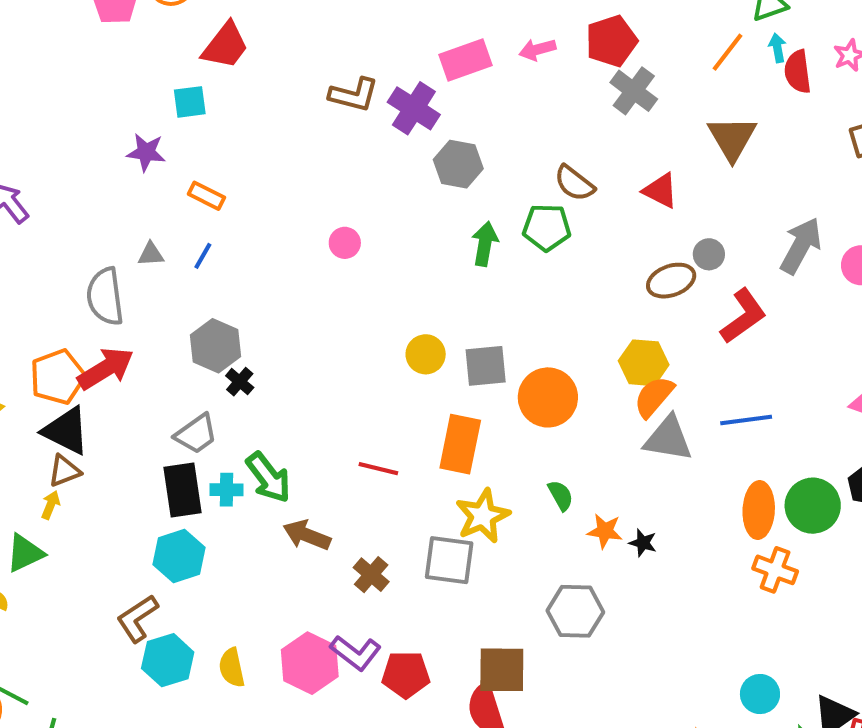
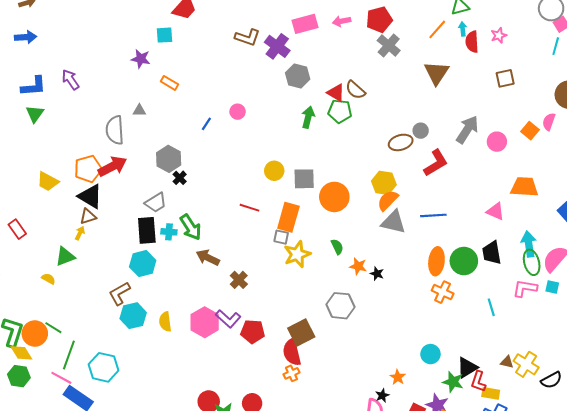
red triangle: (660, 191) -> (336, 93), moved
blue line: (203, 256) -> (206, 124), moved
red line: (378, 469) -> (250, 208), moved
gray square: (449, 560) -> (281, 237), moved, size x0.6
brown square: (502, 670) -> (301, 333), turned -32

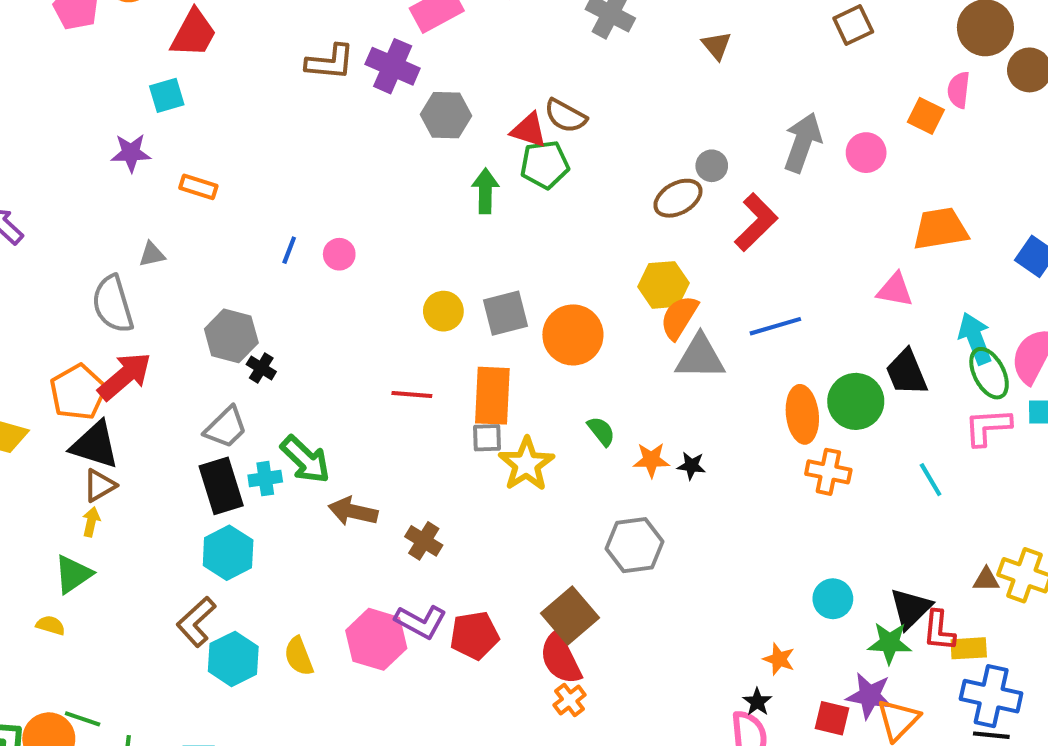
brown triangle: (437, 73) -> (717, 46), size x0.6
pink circle: (238, 112) -> (339, 254), moved

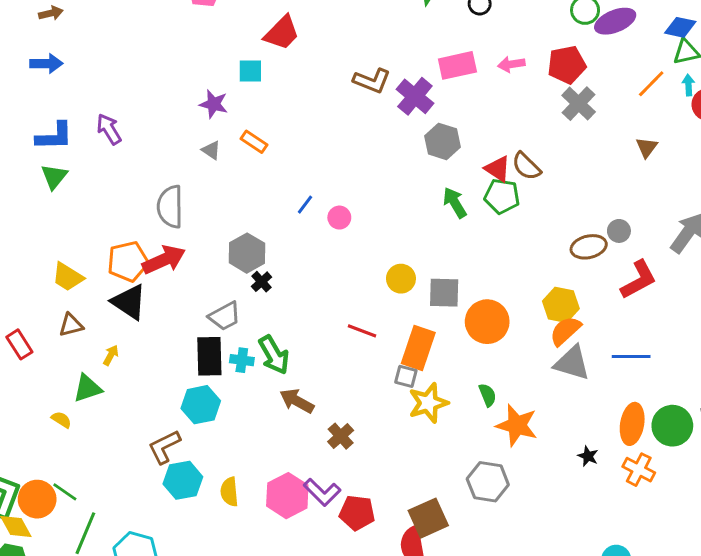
green arrow: (485, 191) -> (455, 203), turned -48
gray triangle: (152, 254) -> (211, 150), moved, turned 30
orange star: (651, 460) -> (517, 425), size x1.6
black star: (691, 466) -> (588, 456), moved
brown triangle: (100, 485) -> (71, 325), moved

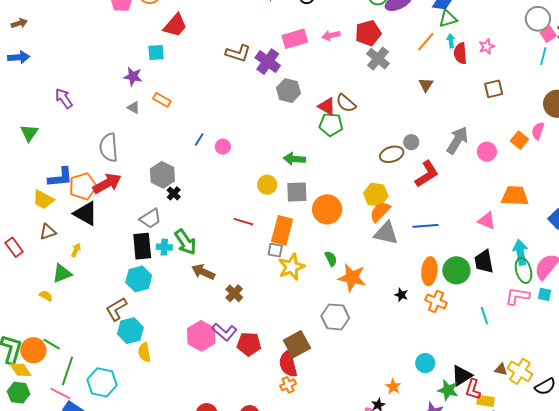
blue L-shape: (54, 136) -> (60, 177), moved
green arrow: (455, 203) -> (294, 159), moved, turned -50
yellow semicircle: (229, 492) -> (144, 352), moved

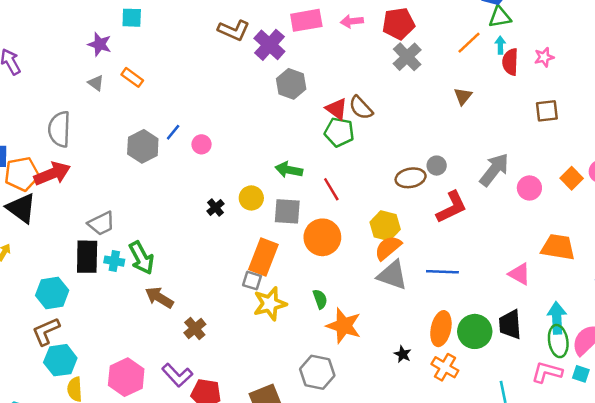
gray hexagon: (162, 175) -> (143, 146), moved
black cross: (174, 193) -> (215, 207), moved
red line: (243, 222) -> (331, 189), moved, turned 36
cyan hexagon: (139, 279) -> (52, 293), moved
pink hexagon: (201, 336) -> (126, 377), moved

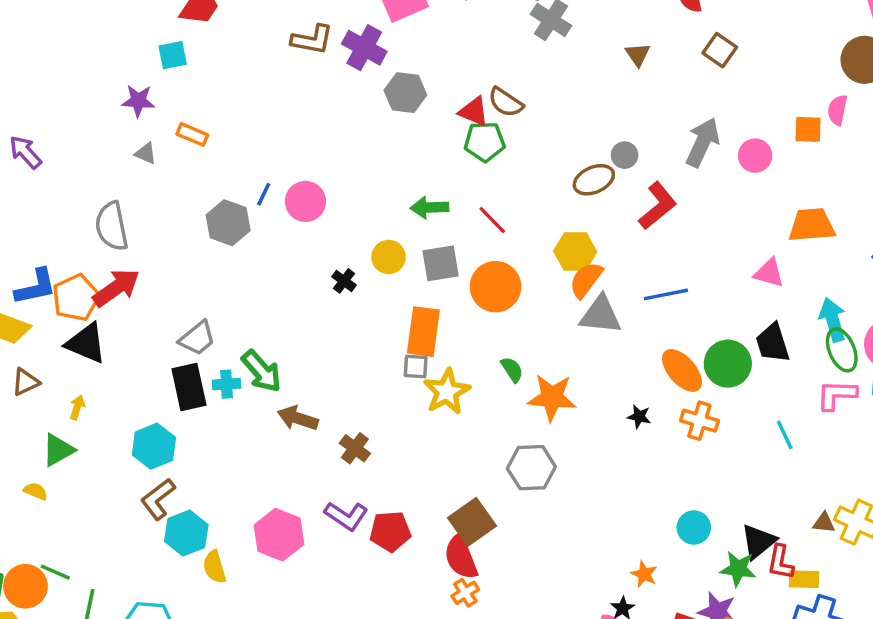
brown square: (547, 111) -> (720, 50), moved, turned -35
pink circle: (202, 144) -> (305, 201), size x1.5
orange square: (572, 178) -> (808, 129), turned -30
orange ellipse: (441, 329) -> (682, 370), turned -40

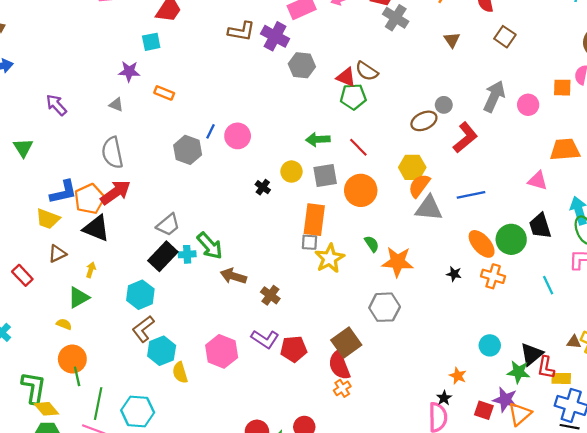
gray triangle: (146, 153) -> (116, 105), moved
black rectangle: (189, 387) -> (163, 256), turned 56
green line: (55, 572) -> (77, 376), turned 54
orange circle: (25, 586) -> (72, 359), moved

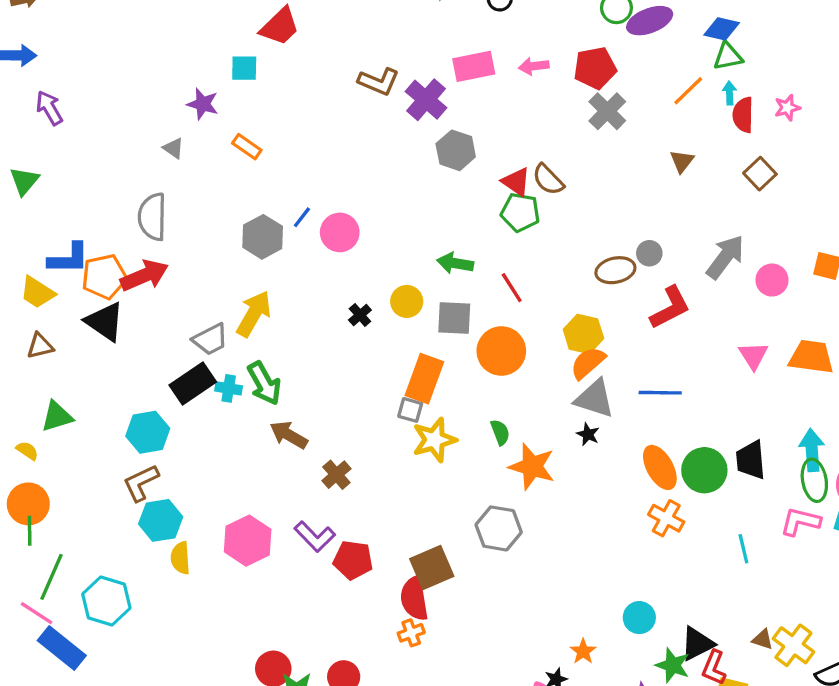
purple arrow: (56, 105) -> (49, 108), moved
pink triangle: (538, 181) -> (753, 356), moved, turned 30
yellow arrow: (91, 270) -> (254, 314), moved, size x2.0
black star: (454, 274) -> (588, 434), moved

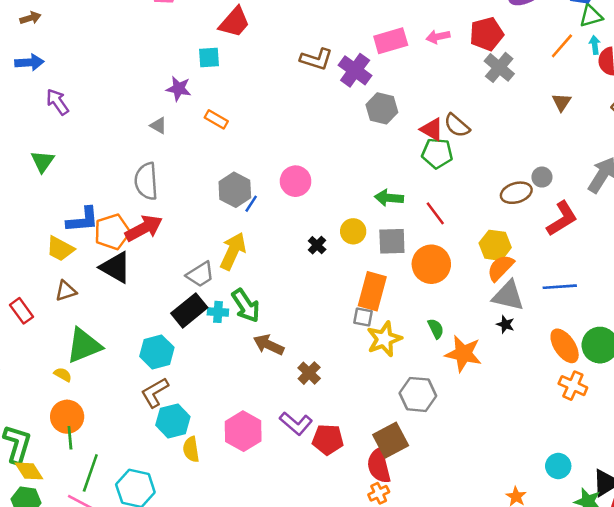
blue line: (302, 217) -> (251, 204), moved
green triangle: (57, 416) -> (84, 346), size x1.4
gray hexagon: (499, 528) -> (418, 394), moved

